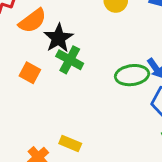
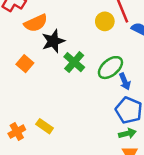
green cross: (70, 60) -> (74, 62), moved
green ellipse: (132, 75) -> (110, 68), moved, turned -45

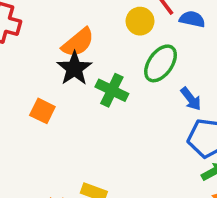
orange semicircle: (36, 23) -> (78, 43), moved
green ellipse: (110, 68) -> (161, 63), moved

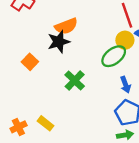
yellow circle: (140, 21) -> (125, 40), moved
green cross: (112, 90) -> (75, 80), moved

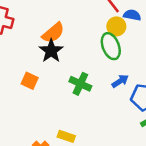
green ellipse: (114, 56) -> (111, 46), turned -55
blue arrow: (125, 85) -> (120, 81), moved, turned -84

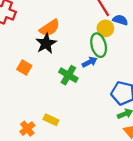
blue arrow: (120, 81) -> (90, 62), moved

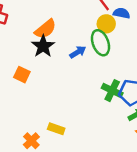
blue arrow: (90, 62) -> (78, 52), moved
green cross: (68, 75) -> (112, 91), moved

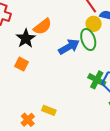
black star: (43, 46) -> (26, 38), moved
blue arrow: (78, 52) -> (69, 47), size x1.5

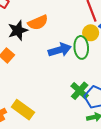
yellow rectangle: (49, 110) -> (23, 110), size x1.5

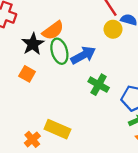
green ellipse: (81, 47) -> (59, 51), moved
green cross: (80, 91) -> (99, 85), moved

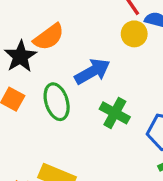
green ellipse: (59, 51) -> (57, 102), moved

